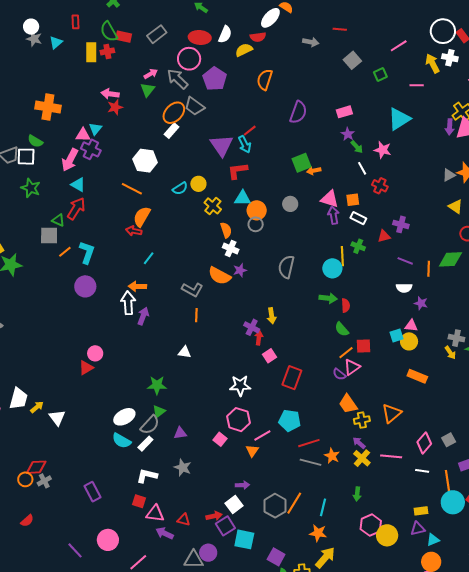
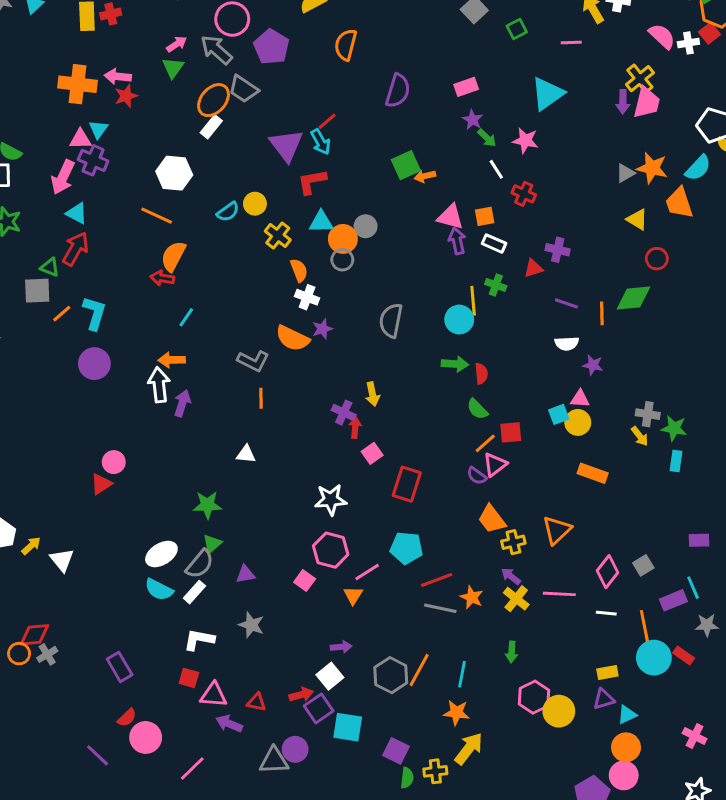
orange cross: (48, 107) -> (77, 84), moved
gray circle: (290, 204) -> (366, 226), moved
red semicircle: (27, 521) -> (127, 718), moved

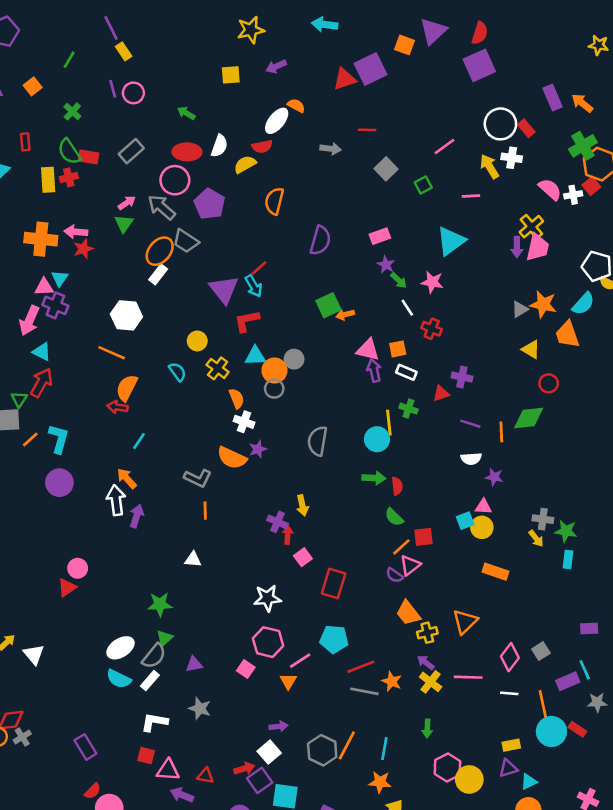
cyan semicircle: (228, 212) -> (177, 372), moved, turned -90
green triangle: (50, 267) -> (19, 399), turned 42
orange arrow: (172, 360) -> (127, 478), turned 50

